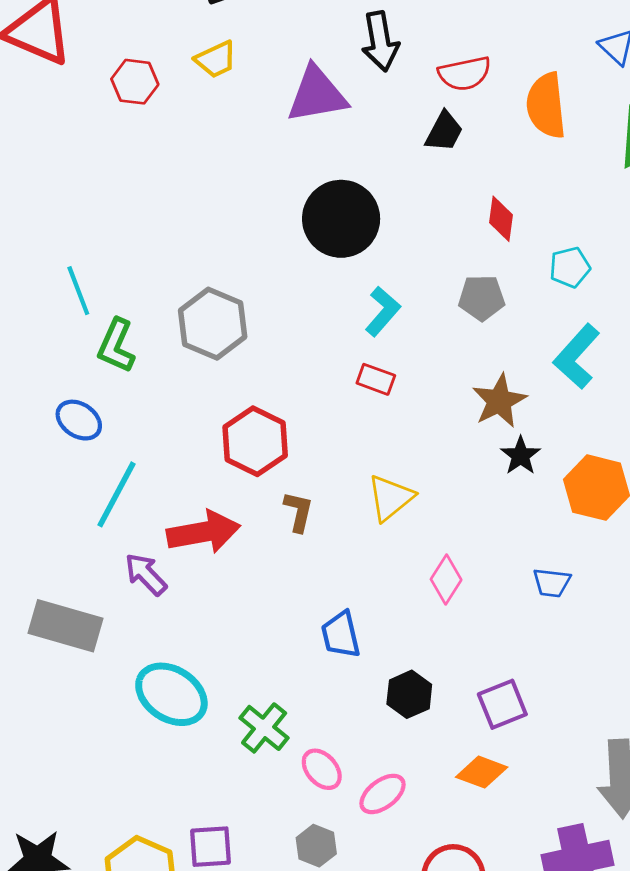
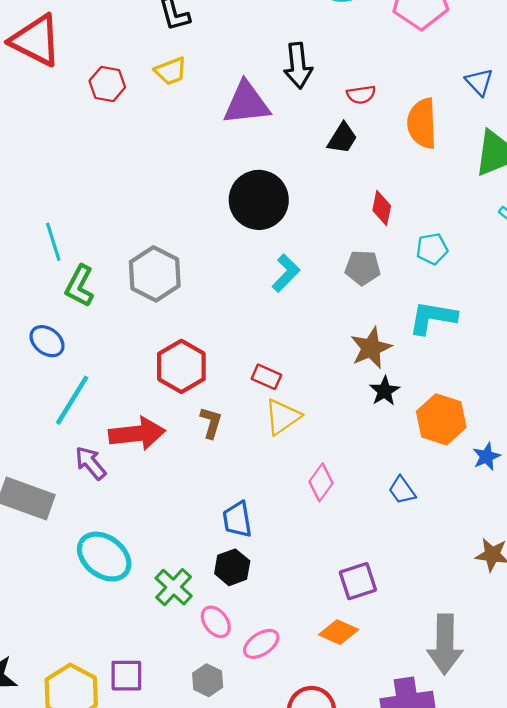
red semicircle: (465, 73) -> (361, 95), size x0.7
cyan L-shape: (577, 356) -> (433, 318), turned 54
red rectangle: (376, 379) -> (266, 377), moved
blue trapezoid: (552, 583) -> (402, 490), turned 44
black hexagon: (409, 694) -> (232, 567), moved

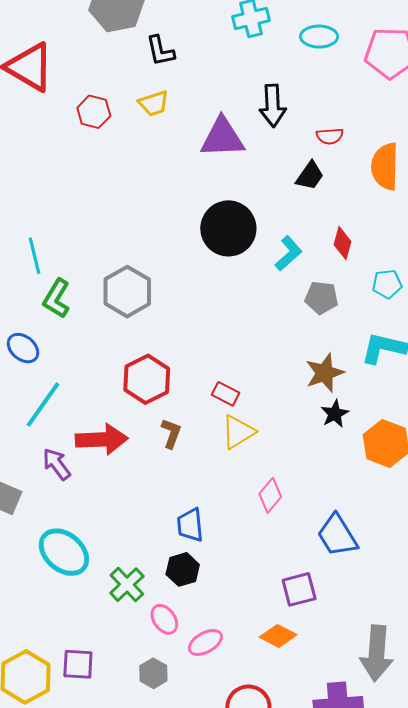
cyan L-shape: (286, 273) -> (288, 253), moved
blue trapezoid: (402, 490) -> (337, 535), moved, size x1.6

